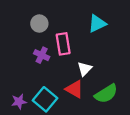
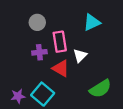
purple cross: (42, 55) -> (39, 52), turned -32
white triangle: (85, 69) -> (80, 56), moved
red triangle: (74, 89) -> (61, 68), moved

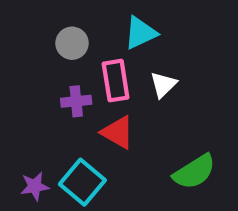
cyan triangle: (92, 22) -> (140, 33), moved
white triangle: (80, 56) -> (163, 85), moved

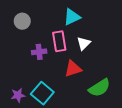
gray circle: (72, 43) -> (22, 21), moved
red triangle: (118, 132) -> (73, 69), moved, turned -48

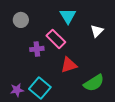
cyan triangle: (72, 17) -> (68, 16), turned -36
pink rectangle: (59, 41) -> (56, 39), turned -36
white triangle: (84, 43) -> (97, 31), moved

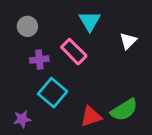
purple cross: (37, 49) -> (39, 59), moved
red triangle: (69, 65) -> (91, 116), moved
cyan square: (40, 88) -> (53, 93), moved

